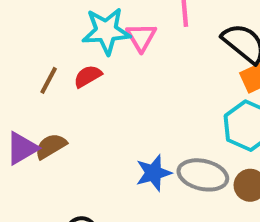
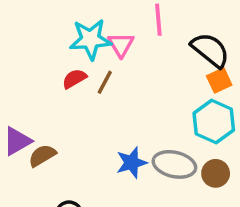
brown line: (49, 80) -> (105, 82), moved
brown semicircle: (51, 146) -> (42, 155), moved

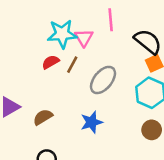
brown semicircle: (42, 155) -> (43, 117), moved
gray ellipse: (174, 164) -> (103, 80), moved, turned -64

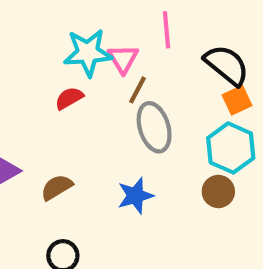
brown line: (72, 65) -> (138, 90), moved
gray ellipse: (103, 80) -> (154, 127), turned -56
brown circle: (152, 130) -> (218, 191), moved

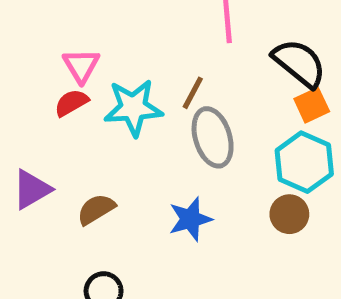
cyan star: (88, 53) -> (133, 108), moved
pink triangle: (123, 59) -> (81, 66), moved
red semicircle: (69, 98) -> (71, 103), moved

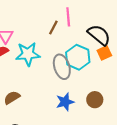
brown line: (193, 93) -> (53, 27), moved
cyan hexagon: (304, 162) -> (78, 57), moved
blue star: (190, 219) -> (65, 102), moved

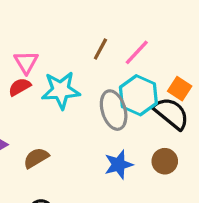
pink line: (68, 17) -> (137, 52), moved, turned 48
black semicircle: (99, 35) -> (171, 113), moved
orange square: (104, 53) -> (180, 89), turned -32

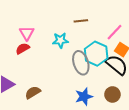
brown line: (100, 49) -> (81, 21), moved, turned 56
pink line: (137, 52) -> (115, 32), moved
cyan star: (61, 90) -> (60, 40), moved, size x0.7

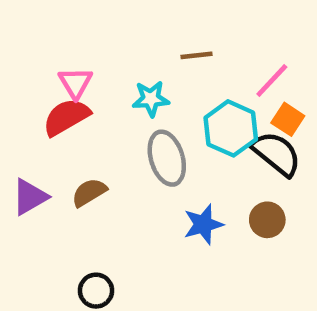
red semicircle: (23, 49) -> (66, 117), size x1.5
gray ellipse: (81, 63) -> (167, 158), moved
brown semicircle: (33, 92) -> (89, 192), moved

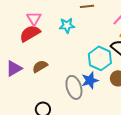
cyan hexagon: (231, 128) -> (100, 58), moved
gray ellipse: (167, 158) -> (74, 87), moved

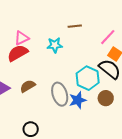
pink triangle: (34, 18) -> (22, 38), turned 35
gray ellipse: (74, 87) -> (60, 94), moved

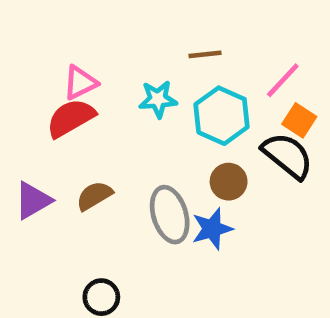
cyan hexagon: (88, 78) -> (222, 116), moved
brown circle: (106, 98) -> (229, 182), moved

